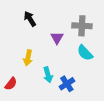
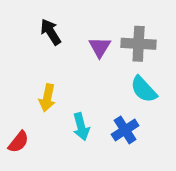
purple triangle: (57, 38) -> (100, 47), moved
blue cross: (67, 84) -> (125, 130), moved

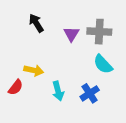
yellow arrow: (47, 98) -> (34, 70), turned -90
red semicircle: (19, 142) -> (16, 87), moved

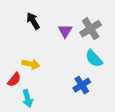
gray cross: (99, 32) -> (91, 29), turned -35
cyan arrow: (58, 91) -> (28, 98), moved

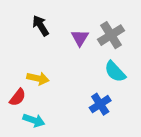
cyan arrow: (28, 98) -> (34, 120), turned -56

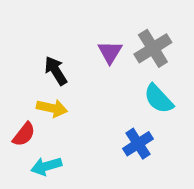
black arrow: (41, 26) -> (56, 71), moved
cyan arrow: (34, 120) -> (46, 166), turned 145

